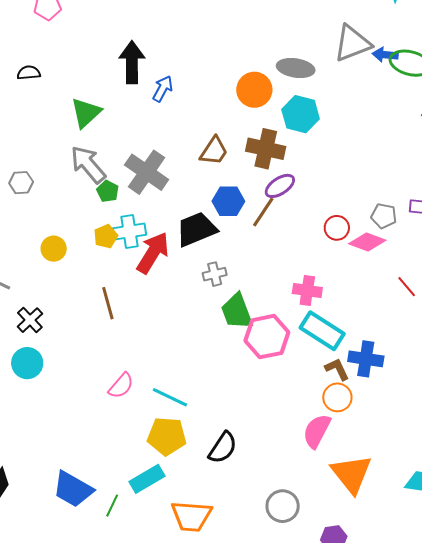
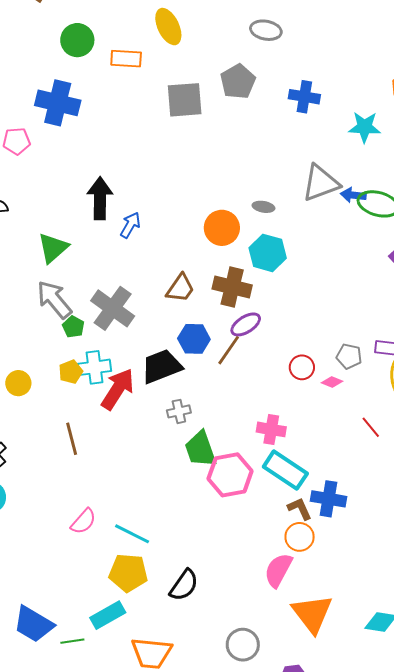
gray ellipse: (296, 68) -> (263, 207), size x0.6
pink diamond: (367, 242) -> (332, 382), size x0.6
green line: (112, 506) -> (72, 641), turned 55

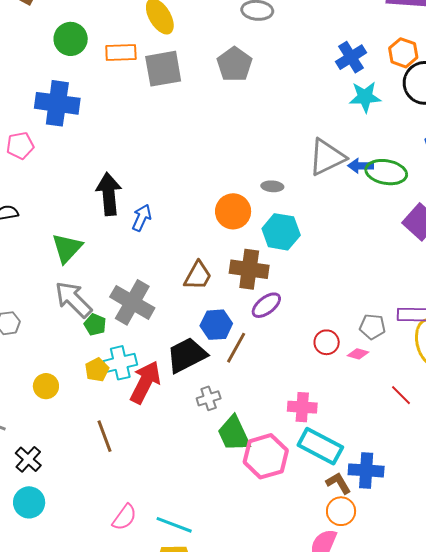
blue cross: (304, 97) -> (351, 57), moved, turned -36
gray square: (185, 100) -> (163, 69), moved
brown line: (229, 350) -> (236, 348), moved

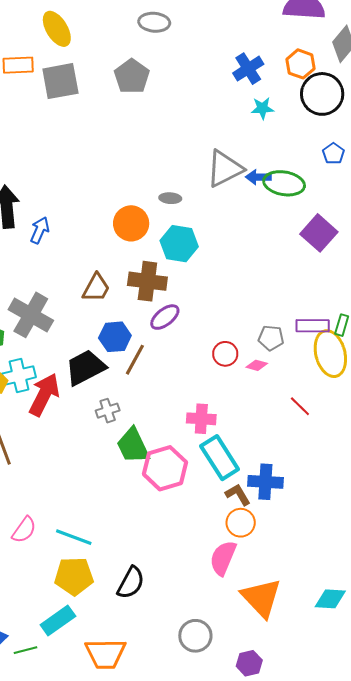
cyan star: (365, 97) -> (262, 108), size x0.7
cyan rectangle: (320, 446) -> (220, 458), turned 30

